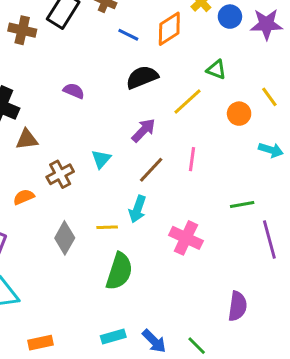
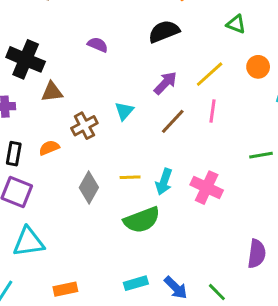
yellow line: (188, 101) -> (210, 74), moved
cyan arrow: (137, 209) -> (164, 182), moved
green semicircle: (119, 271) -> (142, 220), turned 51

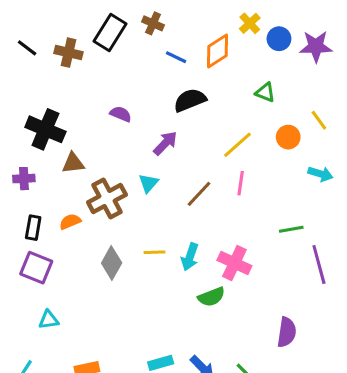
purple arrow: (165, 83) -> (165, 143), moved
brown cross: (84, 126) -> (107, 198), size x1.4
green semicircle: (142, 220) -> (211, 297), moved, size x0.7
cyan triangle: (28, 242) -> (49, 320), size x0.6

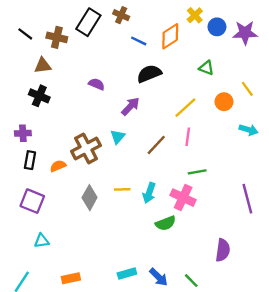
black cross: (45, 129) -> (39, 96), size x0.7
brown triangle: (73, 163) -> (43, 65), moved
black rectangle: (33, 228) -> (30, 160), moved
green line: (291, 229) -> (197, 172), moved

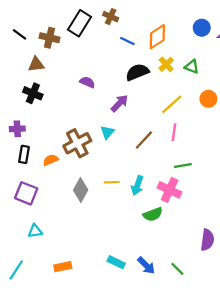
yellow cross: (195, 15) -> (166, 64), moved
cyan rectangle: (127, 274) -> (116, 262), turned 42

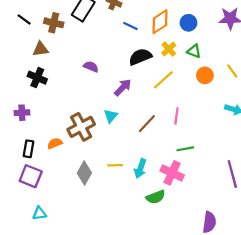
blue circle: (202, 28) -> (188, 23), moved
orange circle: (208, 99) -> (205, 75), moved
yellow line: (172, 104) -> (163, 80), moved
black rectangle: (24, 154) -> (28, 149), moved

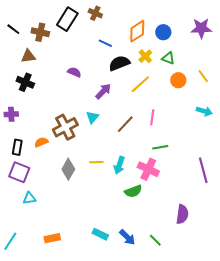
blue line: (130, 26) -> (105, 43), moved
cyan triangle: (39, 213) -> (29, 198), moved

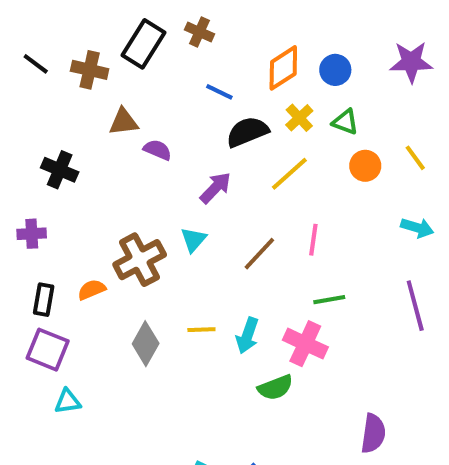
brown triangle: (28, 56) -> (124, 122), moved
purple line: (203, 170) -> (415, 306), moved

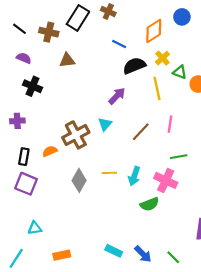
blue circle: (335, 70) -> (182, 17), moved
green triangle: (345, 122) -> (180, 72), moved
purple semicircle: (158, 150) -> (24, 58), moved
yellow line: (289, 174) -> (157, 88), turned -60
cyan triangle: (68, 401) -> (35, 228), moved

